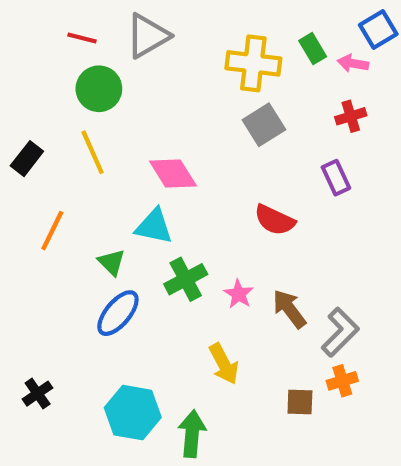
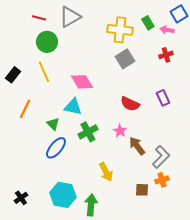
purple rectangle: (336, 178) -> (163, 98), moved
pink star: (239, 294) -> (120, 131), moved
black cross: (38, 394) -> (21, 198), moved

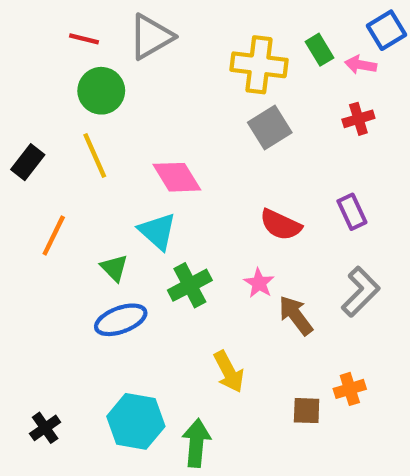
cyan triangle: (73, 107) -> (157, 231), turned 30
blue ellipse: (56, 148) -> (121, 320), turned 30
gray L-shape: (161, 157) -> (361, 292), moved

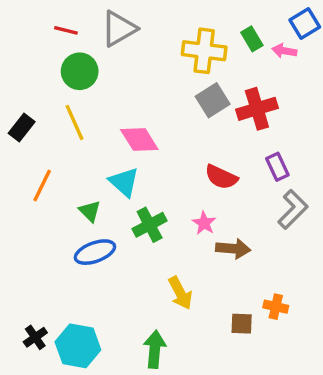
red cross: (358, 119) -> (257, 109), moved, size x1.6
gray L-shape: (361, 292) -> (293, 209), moved
brown arrow: (296, 315) -> (233, 249), turned 132
orange cross: (350, 389) -> (276, 307), turned 30
cyan hexagon: (136, 421) -> (78, 346), moved

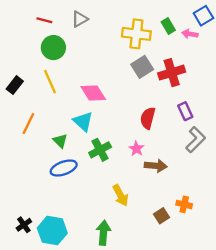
gray triangle: (119, 29) -> (80, 19), size x0.7
red semicircle: (221, 177) -> (148, 118), turned 80
brown square: (242, 324) -> (161, 216), turned -35

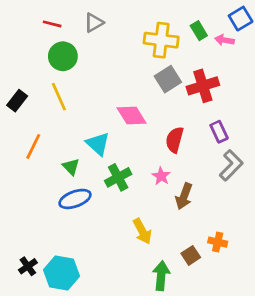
pink diamond: (93, 93) -> (132, 115), moved
brown arrow: (156, 166) -> (184, 196), turned 105
green arrow: (103, 233) -> (161, 276), moved

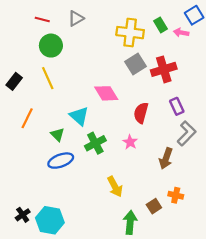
brown arrow: (184, 196) -> (166, 158), moved

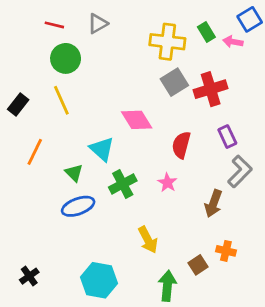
cyan hexagon: (50, 220) -> (99, 280), moved

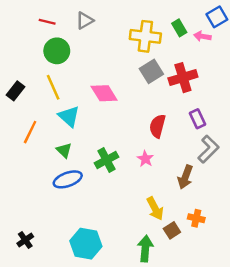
pink diamond: (137, 120) -> (104, 93), moved
cyan triangle: (102, 149) -> (69, 116), moved
yellow arrow: (148, 240) -> (155, 209), moved

